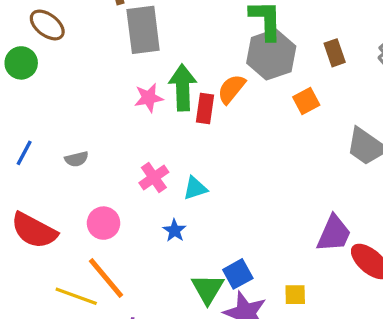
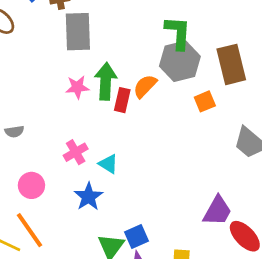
brown rectangle: (335, 53) -> (231, 64), size x1.8
cyan triangle: (195, 188) -> (108, 164), turned 45
blue star: (175, 231) -> (89, 197), size x1.5

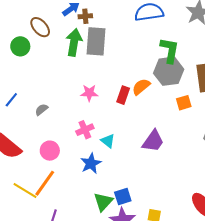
green arrow: (106, 81) -> (74, 42), moved
pink star: (77, 87) -> (89, 93), moved
gray semicircle: (14, 132) -> (42, 110), turned 144
purple trapezoid: (217, 211) -> (153, 141), moved
orange line: (29, 230) -> (45, 183), turned 64

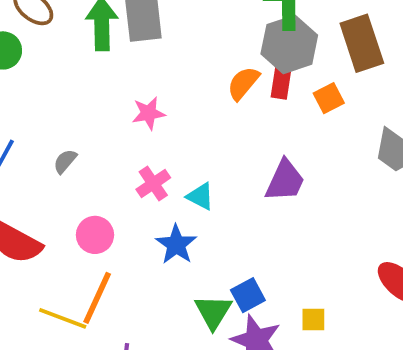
red rectangle: (123, 95) -> (281, 82), moved

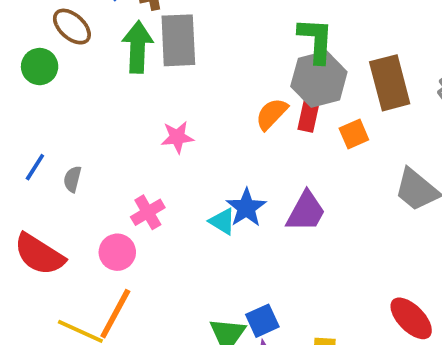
gray semicircle: (65, 161) -> (72, 179), moved, turned -30
pink cross: (153, 184) -> (148, 212), moved
blue star: (176, 244) -> (246, 208), moved

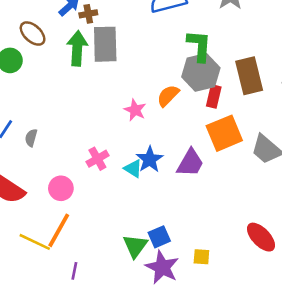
red rectangle: (309, 115) -> (214, 96), moved
orange square: (354, 134) -> (224, 133), moved, size x1.8
pink star: (177, 137) -> (135, 110), moved, turned 30
pink cross: (148, 212) -> (97, 159), moved

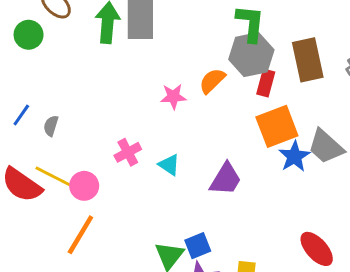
pink star: (135, 110) -> (173, 97), turned -30
blue star: (150, 159) -> (294, 156), moved
purple trapezoid: (190, 163) -> (226, 179), moved
yellow line: (35, 242) -> (53, 176), moved

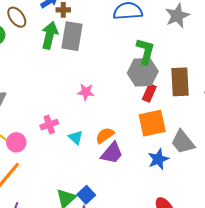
orange semicircle: (212, 81) -> (105, 135), moved
blue star: (294, 156) -> (158, 159), moved
blue square: (198, 246) -> (86, 195), turned -30

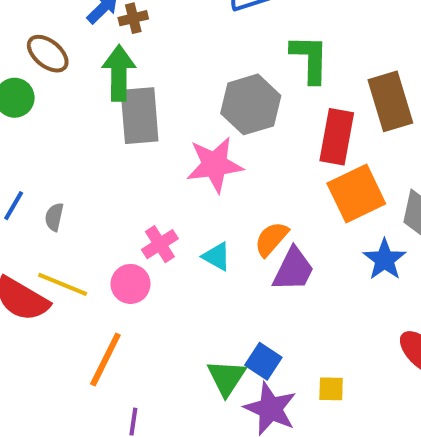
gray rectangle: (72, 36) -> (140, 116), moved
gray hexagon: (143, 72) -> (251, 104), moved
pink star: (86, 92) -> (215, 165), size x1.6
red rectangle: (149, 93) -> (337, 137), size x1.5
pink circle: (16, 142) -> (131, 284), moved

